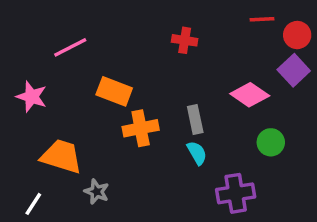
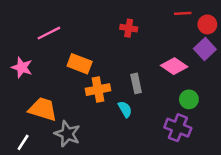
cyan semicircle: (197, 153) -> (125, 109), moved
gray star: (97, 192) -> (67, 134), size x1.5
purple cross: (236, 193) -> (178, 128), moved, turned 30

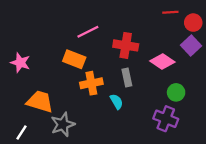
red cross: (129, 28) -> (126, 45), moved, size x1.5
pink line: (49, 33) -> (88, 32), moved
gray star: (67, 134) -> (63, 124), turned 30

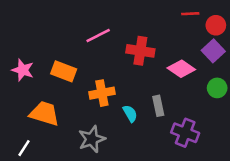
orange rectangle: (74, 59) -> (64, 71), moved
gray rectangle: (127, 78) -> (158, 106), moved
green circle: (176, 92) -> (217, 88), moved
gray star: (63, 124) -> (92, 139), moved

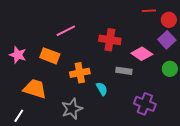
pink line: (98, 35) -> (66, 31), moved
gray rectangle: (158, 106) -> (124, 71), moved, turned -70

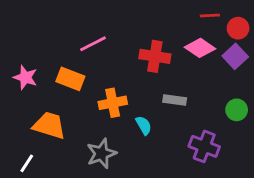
pink diamond: (142, 54) -> (200, 48), moved
green circle: (170, 69) -> (237, 110), moved

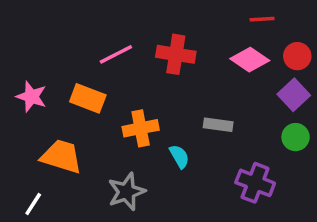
red circle: (238, 28) -> (297, 56), moved
red cross: (155, 56) -> (176, 54), moved
purple square: (235, 56) -> (294, 95), moved

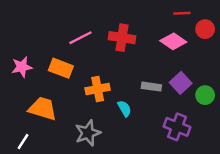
red circle: (297, 56) -> (205, 29), moved
purple square: (294, 95) -> (181, 83), moved
pink star: (31, 97) -> (22, 67), turned -30

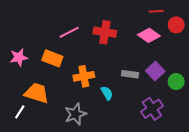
purple cross: (177, 127) -> (152, 109), turned 35
white line: (23, 142) -> (20, 112), moved

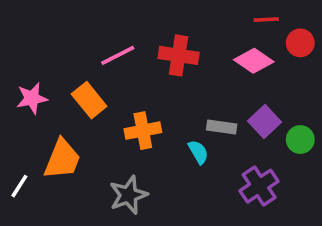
orange rectangle: (52, 58) -> (89, 100), turned 30
orange trapezoid: (37, 93) -> (62, 159), turned 95
cyan semicircle: (107, 93) -> (198, 152), moved
white line: (20, 112) -> (19, 186), moved

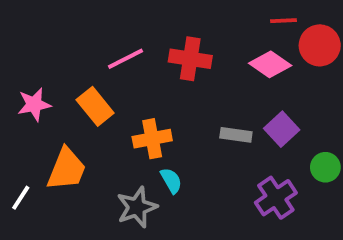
red circle: (300, 43) -> (320, 45), size x1.4
green circle: (300, 139) -> (325, 167), moved
cyan semicircle: (198, 152) -> (171, 181), moved

